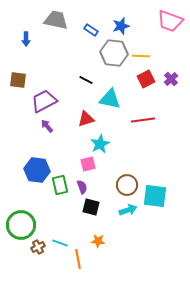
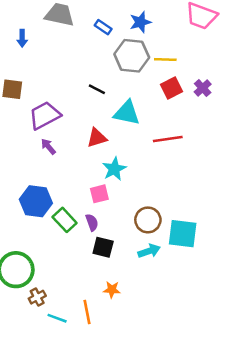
green rectangle: (60, 185) -> (65, 220), turned -30
cyan line: (60, 243) -> (57, 318), moved

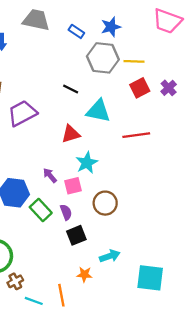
purple arrow: (48, 147) -> (50, 175), moved
brown circle: (148, 220) -> (105, 203), moved
cyan square: (183, 234) -> (150, 278), moved
black square: (103, 247) -> (76, 235), turned -36
cyan arrow: (149, 251) -> (110, 256), moved

